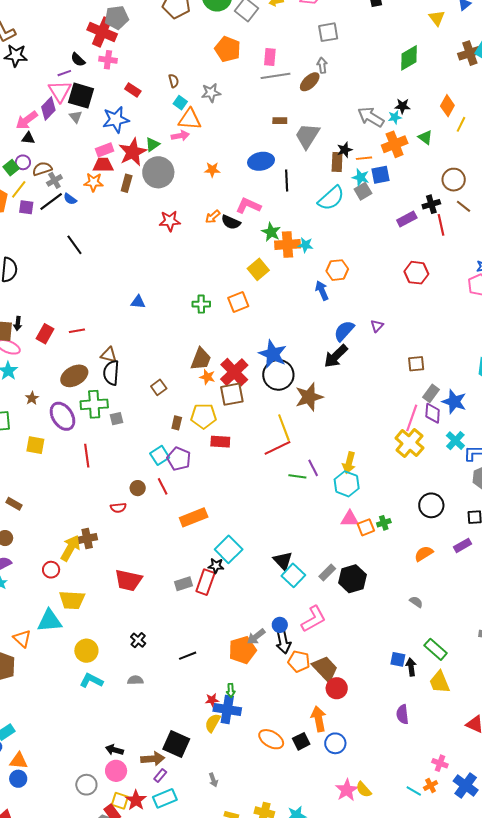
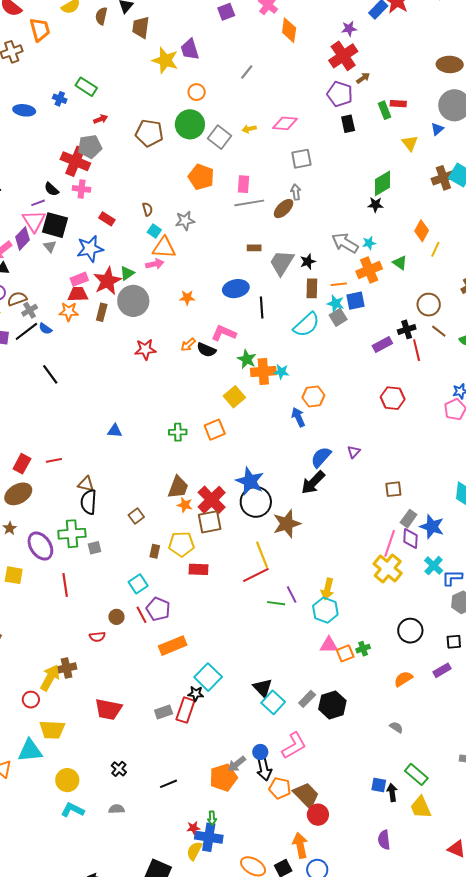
black star: (402, 106) -> (375, 205), moved
black star: (345, 150) -> (308, 262), moved
brown ellipse: (74, 376) -> (18, 494), moved
purple pentagon: (179, 459) -> (158, 609), moved

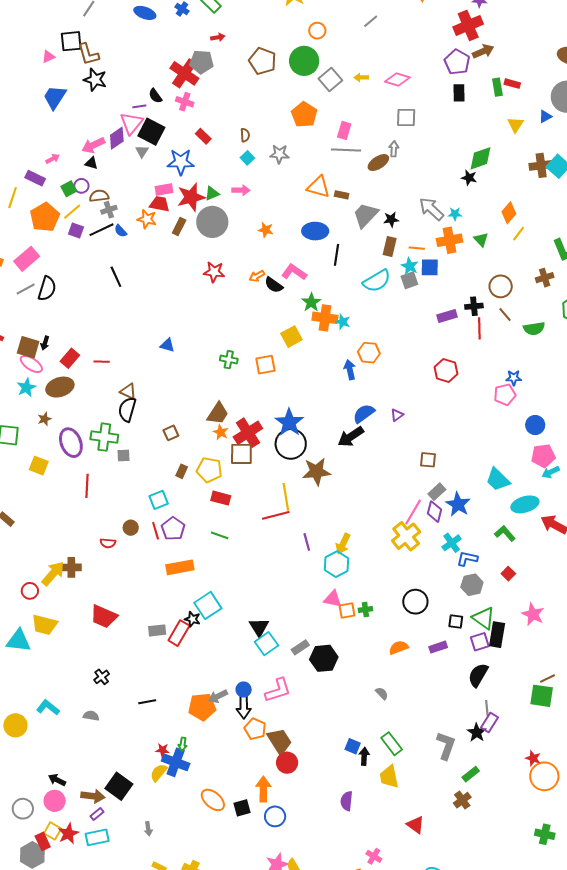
brown arrow: (363, 78) -> (483, 51), size x1.5
orange triangle: (164, 248) -> (319, 187), moved
green line: (276, 603) -> (220, 535), moved
yellow circle: (67, 780) -> (15, 725), moved

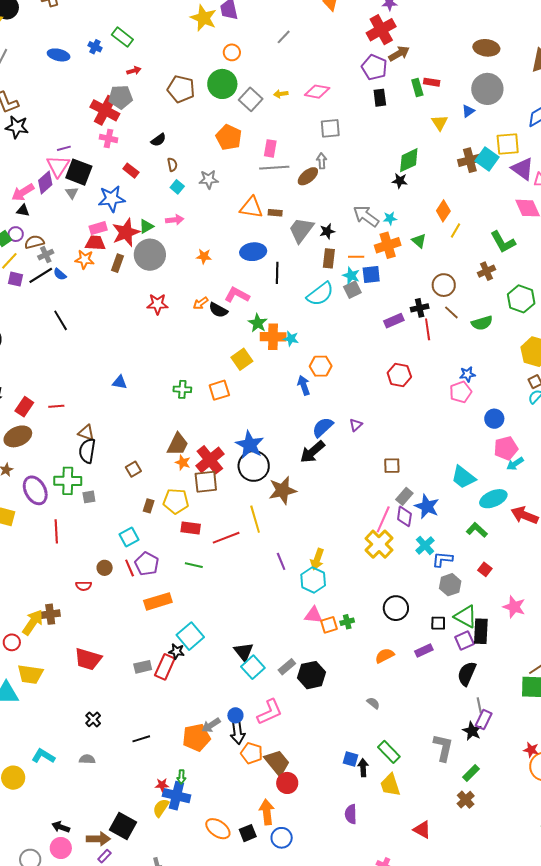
black semicircle: (155, 96) -> (158, 140), moved, turned -84
red line: (276, 515) -> (226, 538), moved

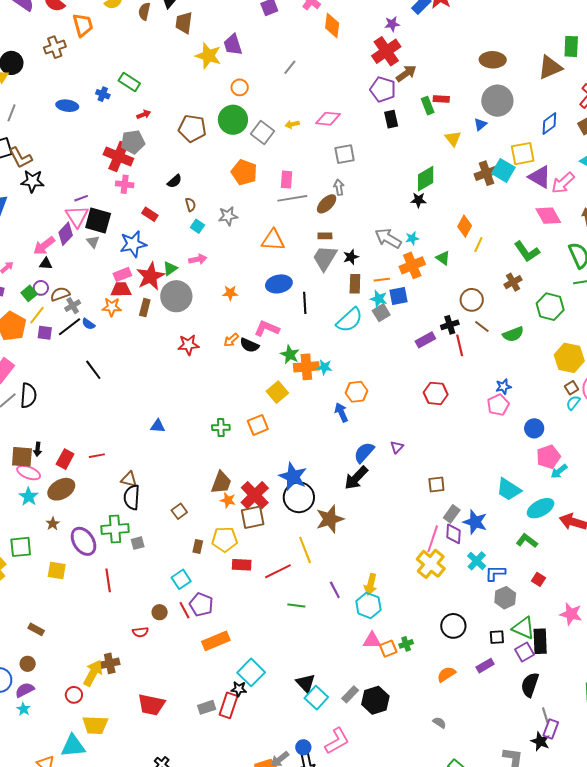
brown rectangle: (275, 213) -> (325, 236), moved
green line: (194, 565) -> (296, 605), moved

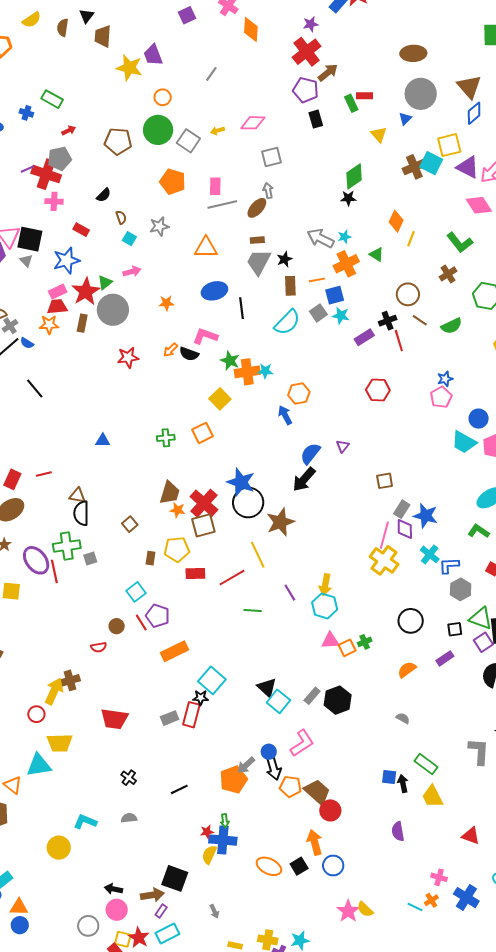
brown triangle: (550, 67) -> (469, 87), moved, turned -44
purple line: (81, 198) -> (27, 169), moved
cyan star: (379, 299) -> (341, 316), moved
cyan trapezoid: (509, 489) -> (464, 442), moved
red line: (108, 580) -> (54, 571), moved

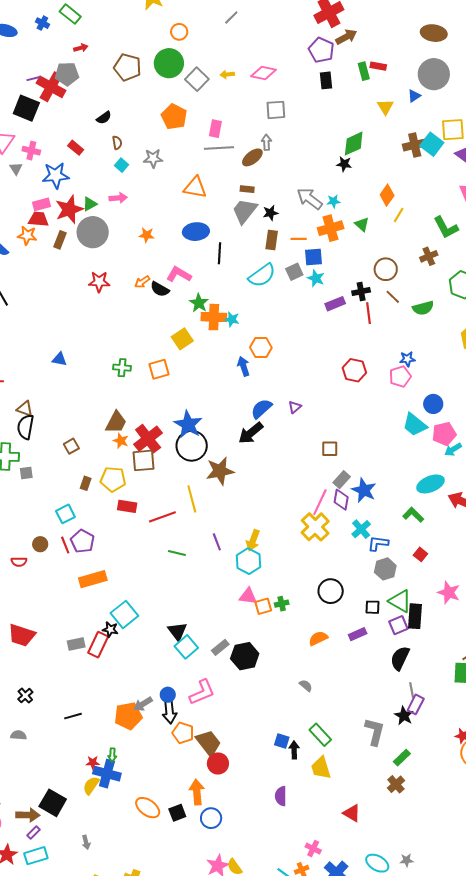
pink cross: (54, 201) -> (31, 151), moved
black square: (30, 239) -> (26, 108), moved
red hexagon: (378, 390) -> (354, 370), moved

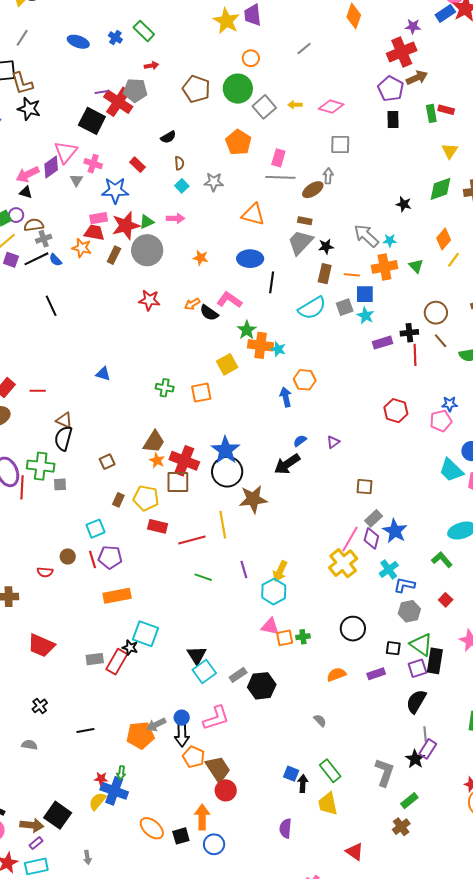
green diamond: (354, 144) -> (441, 189), moved
blue semicircle: (261, 409) -> (300, 441), size x0.6
red cross: (148, 439) -> (184, 461), turned -36
purple pentagon: (83, 541) -> (110, 557), turned -30
cyan square: (124, 614) -> (145, 634), turned -36

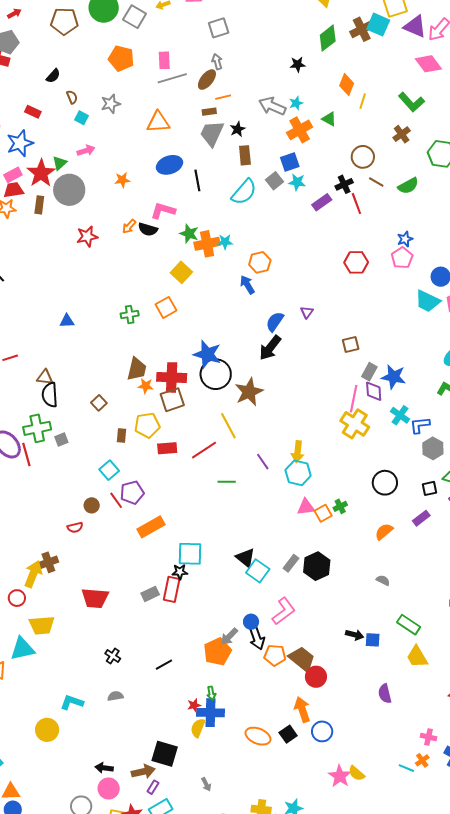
orange line: (352, 275) -> (223, 97), moved
blue semicircle: (300, 441) -> (275, 322), size x1.5
black arrow: (303, 784) -> (355, 635), moved, turned 120

